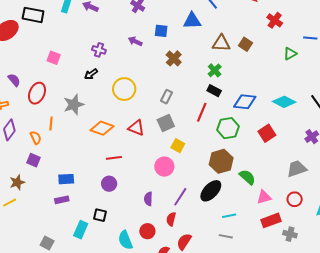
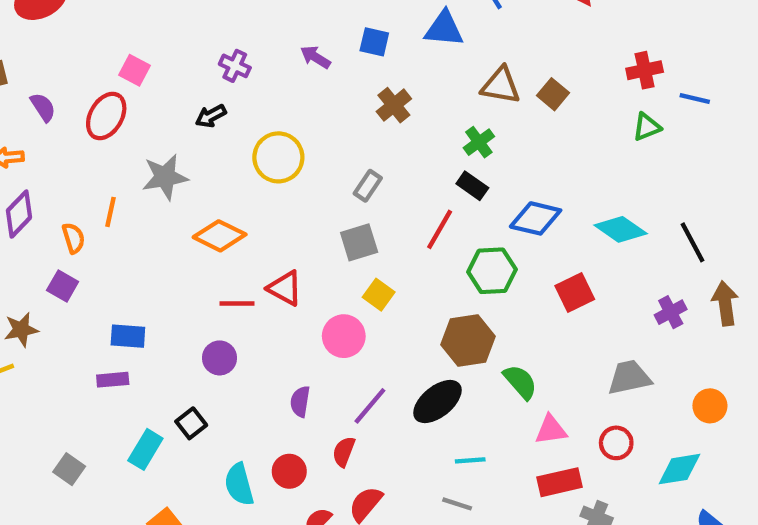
red cross: (275, 20) -> (645, 70), moved, turned 35
red ellipse: (37, 93) -> (106, 116), moved
red triangle: (136, 128) -> (285, 288), moved
black square: (100, 215) -> (191, 423), turned 32

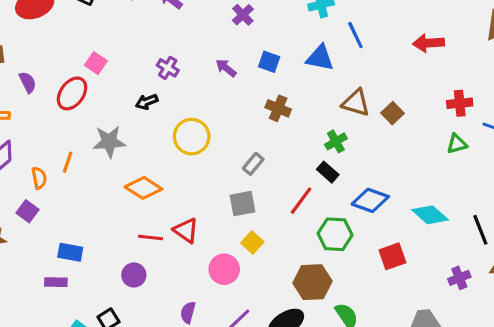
brown cross: (394, 105) -> (278, 108), turned -35

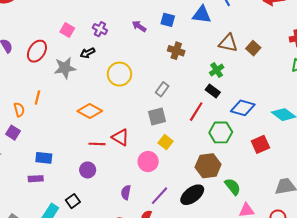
pink square: (96, 63) -> (67, 30), moved
gray star: (109, 142) -> (65, 68), moved

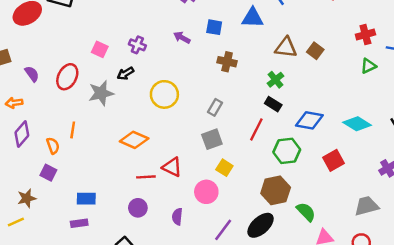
purple semicircle: (126, 192) -> (177, 217), moved

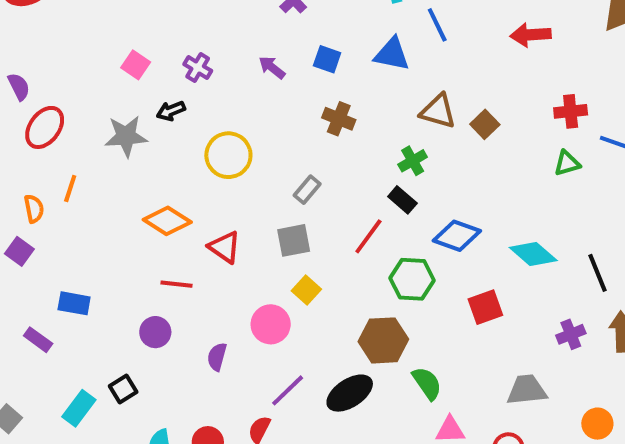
red ellipse: (67, 77) -> (45, 127), moved
red triangle: (172, 167) -> (225, 247), moved
purple rectangle: (79, 223) -> (38, 340), moved, turned 35

